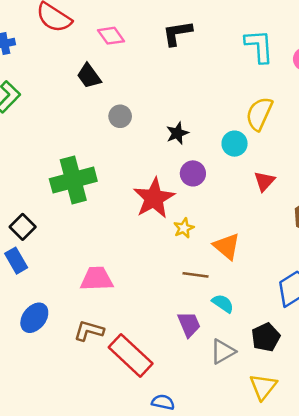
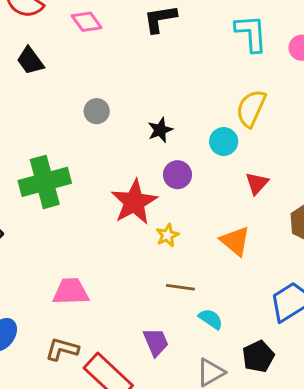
black trapezoid: (89, 76) -> (30, 61), moved
orange triangle: (227, 246) -> (235, 241), moved
purple trapezoid: (189, 324) -> (156, 342), moved

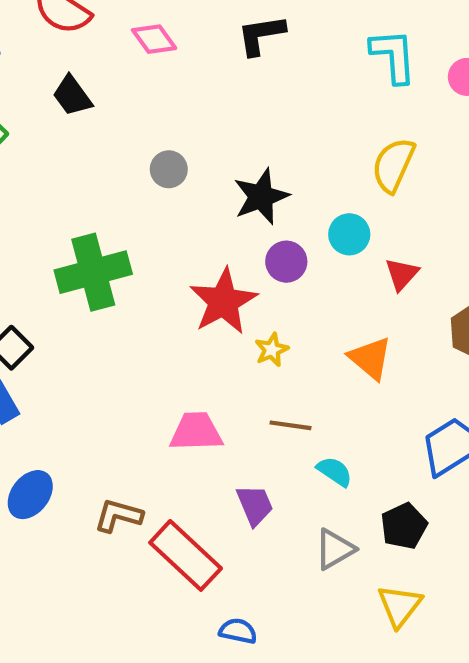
black star: (160, 130) -> (261, 197), size x1.5
cyan circle: (224, 142) -> (349, 234), moved
pink trapezoid: (71, 292) -> (196, 432), moved

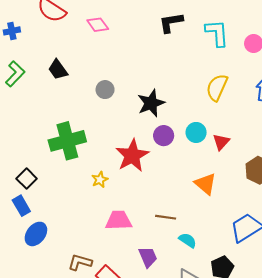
black L-shape: (261, 35) -> (171, 23), moved
black trapezoid: (72, 96) -> (58, 70), moved
cyan circle: (349, 234) -> (196, 132), moved
yellow star: (272, 350) -> (100, 180), moved
blue ellipse: (30, 495) -> (36, 234), moved

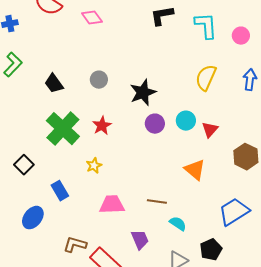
black trapezoid: (58, 70) -> (54, 84), moved
green cross: (67, 141) -> (63, 129), turned -32
red star: (132, 155) -> (102, 126), moved, size x0.6
blue rectangle: (21, 206) -> (60, 191), moved

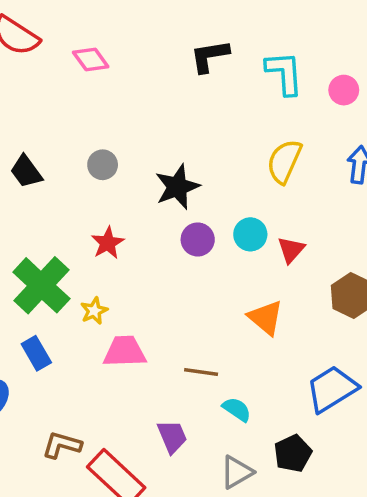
green cross: (63, 129) -> (41, 285), moved
pink trapezoid: (112, 205) -> (125, 352), moved

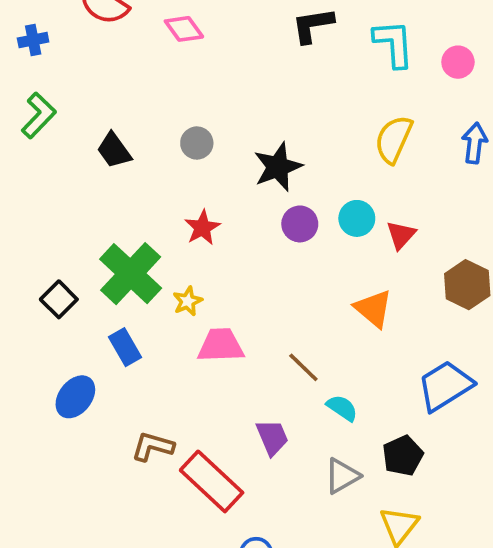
brown line: (201, 372) -> (303, 367), turned 36

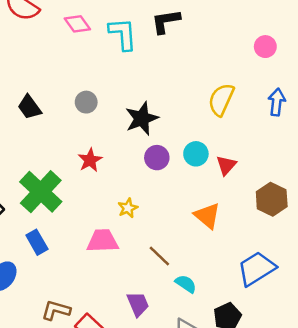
cyan L-shape: (394, 44) -> (123, 34), moved
yellow star: (188, 301) -> (128, 208), moved

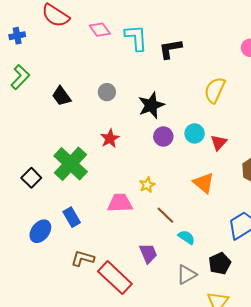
black L-shape: (166, 21) -> (170, 49), moved
yellow star: (128, 208) -> (147, 185), moved
blue rectangle: (37, 242) -> (72, 217), moved

